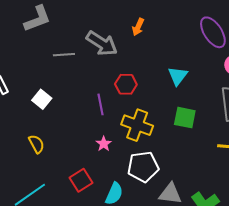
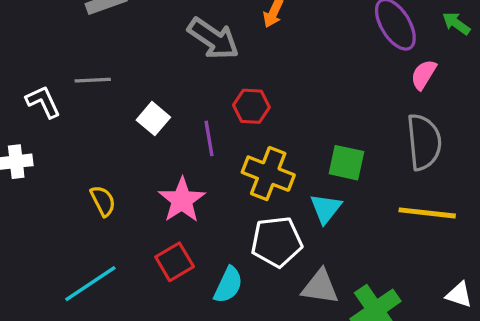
gray line: (64, 55) -> (93, 80), moved
cyan triangle: (178, 76) -> (326, 208), moved
white square: (42, 99) -> (153, 119), moved
pink star: (104, 144) -> (182, 200), moved, size x1.8

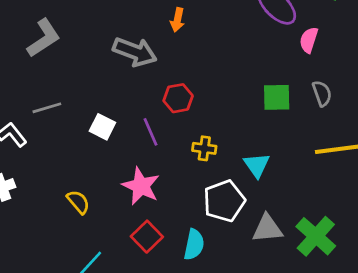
gray semicircle: (424, 142) -> (322, 93), size x0.6
green square: (346, 163) -> (277, 97), moved
yellow cross: (268, 174) -> (204, 148), size x0.6

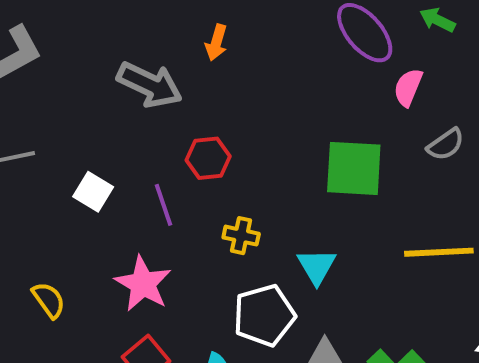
gray semicircle: (322, 93) -> (446, 144), moved, turned 70
green square: (277, 97) -> (354, 168), size x1.4

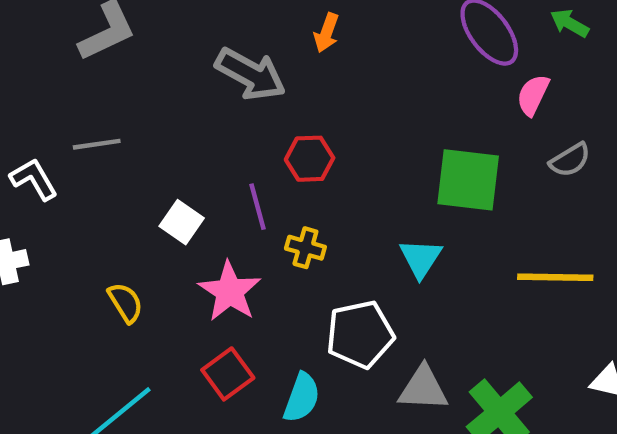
white square: (93, 192) -> (182, 222), moved
yellow cross: (241, 236) -> (305, 248), moved
cyan triangle: (317, 266) -> (421, 258), moved

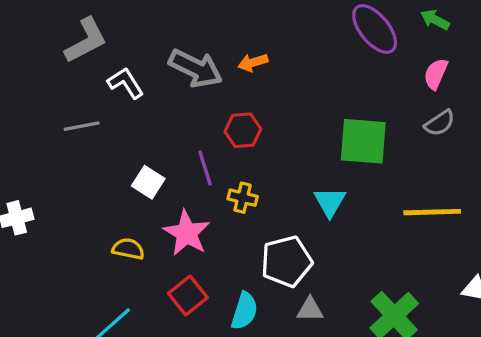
orange arrow: (326, 33) -> (253, 62), moved, turned 56
pink semicircle: (533, 95) -> (436, 74), moved
white L-shape: (34, 179) -> (126, 83), moved
yellow semicircle: (125, 303) -> (128, 249), moved, turned -44
gray triangle: (423, 388) -> (310, 310), moved, size x0.7

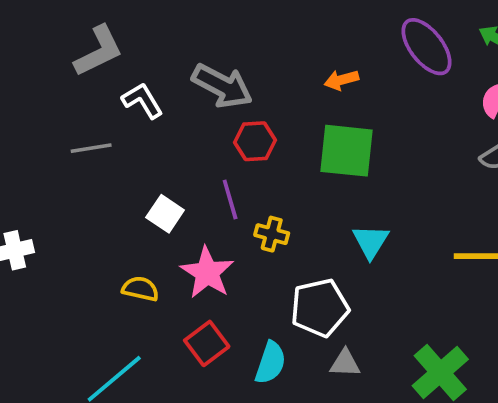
orange arrow: (253, 62) -> (341, 80), moved
red hexagon: (243, 130) -> (255, 141), moved
green square: (363, 141) -> (346, 151), moved

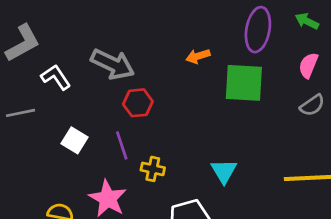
purple ellipse: (427, 47) -> (258, 30), turned 51
green square: (346, 151) -> (244, 83), moved
white square: (165, 214) -> (75, 140), moved

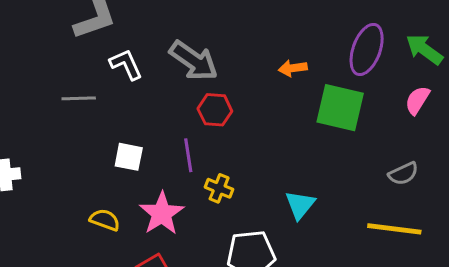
green arrow: (307, 21) -> (424, 49), size x1.4
gray semicircle: (312, 105) -> (403, 174), moved
white square: (75, 140) -> (129, 157), moved, turned -30

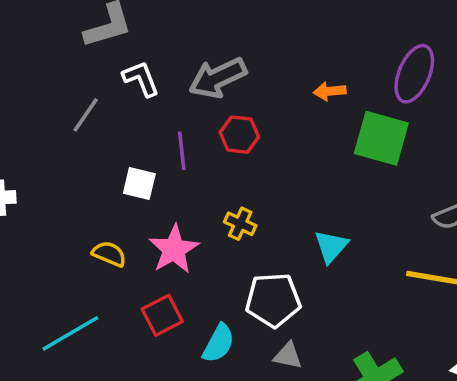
gray arrow: (194, 61) -> (218, 78), turned 117
gray line: (79, 98) -> (86, 115), turned -56
purple line: (188, 155) -> (182, 151), moved

